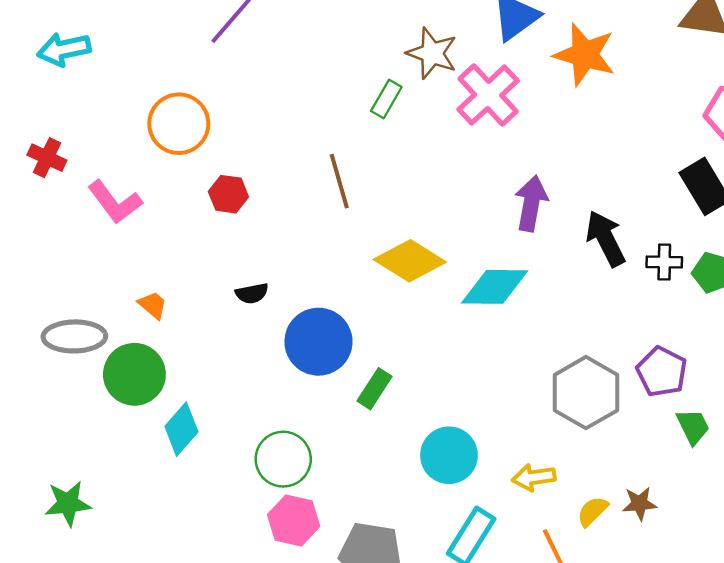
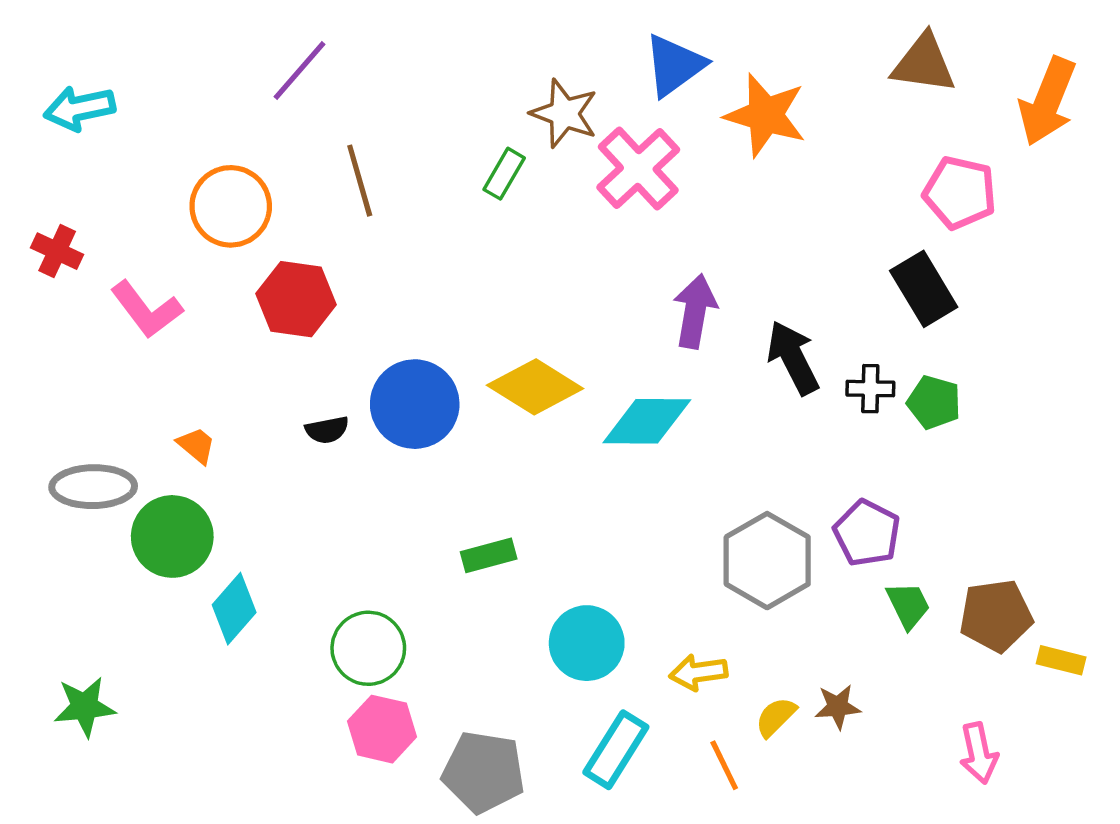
brown line: (339, 181) -> (360, 181), moved
red hexagon: (228, 194) -> (296, 299), size x1.5
blue circle: (318, 342) -> (415, 404), moved
green rectangle: (375, 389) -> (489, 555), turned 42

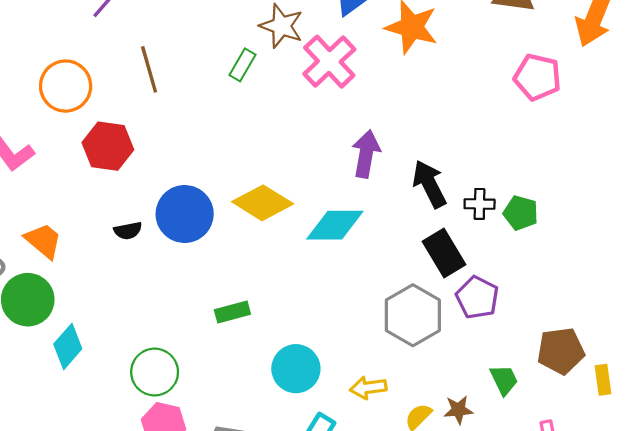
black rectangle: (924, 289) -> (444, 253), moved
orange trapezoid: (196, 445) -> (43, 241), size x1.5
green trapezoid: (908, 605) -> (504, 380), moved
yellow rectangle: (1061, 660) -> (603, 380), turned 68

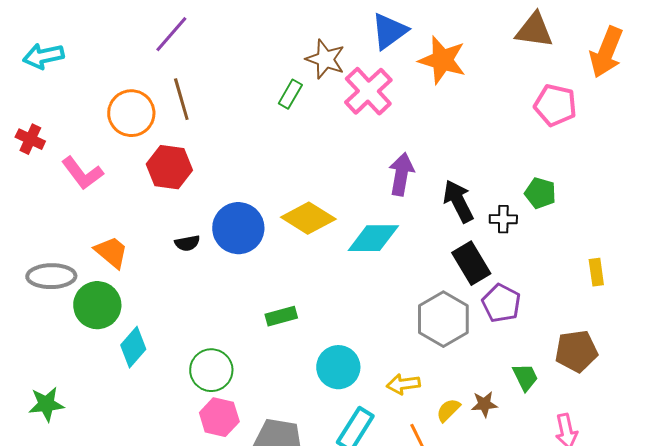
brown line: (149, 69) -> (181, 99), moved
green pentagon: (521, 213) -> (540, 193), moved
yellow rectangle: (603, 380) -> (596, 272), moved

